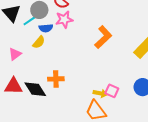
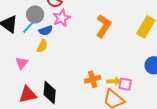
orange cross: (56, 79) -> (93, 79), moved
black diamond: (35, 89) -> (50, 92), turned 50
pink square: (112, 91) -> (125, 84), moved

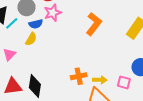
cyan line: (28, 27) -> (12, 23), moved
pink square: (125, 84) -> (124, 82), moved

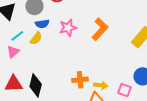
pink star: (53, 13) -> (68, 28), moved
cyan line: (12, 23) -> (17, 36), moved

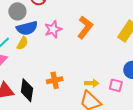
blue semicircle: (42, 24) -> (27, 28), size x1.5
orange cross: (80, 80) -> (55, 80), moved

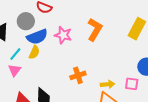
pink star: (53, 29) -> (63, 35), turned -30
orange cross: (55, 80) -> (78, 75), moved

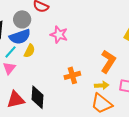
orange L-shape: (95, 30) -> (108, 62), moved
blue semicircle: (37, 37) -> (20, 37), moved

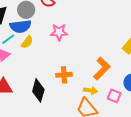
pink star: (59, 35) -> (59, 32), turned -30
black diamond: (37, 97) -> (38, 90), moved

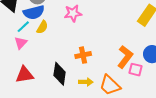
orange L-shape: (102, 68) -> (125, 57), moved
yellow arrow: (91, 91) -> (86, 82), moved

